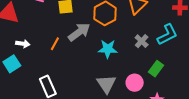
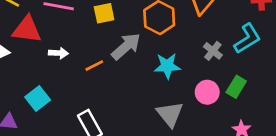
white arrow: (23, 44) -> (58, 53), moved
orange line: (55, 44) -> (94, 66), turned 40
pink circle: (135, 83) -> (207, 92), moved

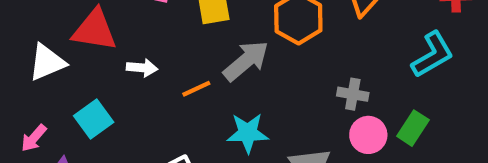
gray cross: (213, 51) -> (353, 94), moved, turned -30
cyan star: (167, 66) -> (248, 133), moved
cyan square: (38, 99) -> (94, 119), moved

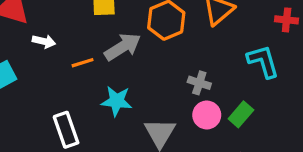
cyan L-shape: (432, 55) -> (263, 61), turned -84

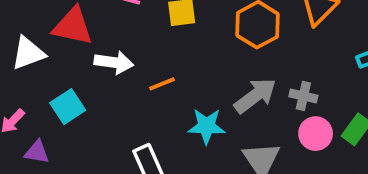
white arrow: (44, 41) -> (114, 62), size x1.4
gray arrow: (123, 47) -> (255, 96), moved

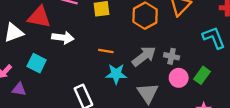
orange line: (162, 84) -> (106, 51), moved, turned 32
cyan square: (68, 107) -> (37, 63), turned -30

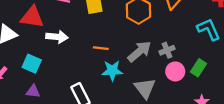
gray cross: (172, 56) -> (167, 50), turned -32
purple triangle: (19, 89) -> (33, 91), moved

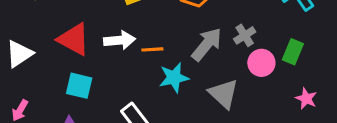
red triangle: (32, 17) -> (74, 39), moved, turned 30
white arrow: (57, 37) -> (119, 40), moved
cyan square: (32, 64) -> (79, 86), moved

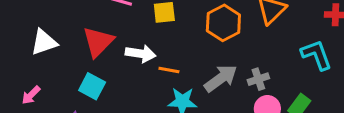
red triangle: (74, 39) -> (98, 42), turned 32

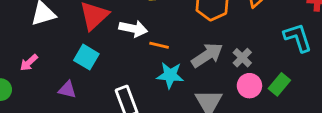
gray cross: (258, 79) -> (242, 58), turned -30

